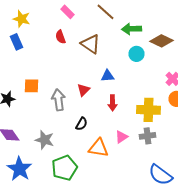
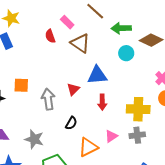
pink rectangle: (68, 12) -> (67, 22), moved
blue triangle: (108, 76) -> (97, 75), size x1.5
orange triangle: (98, 148) -> (88, 147), turned -35

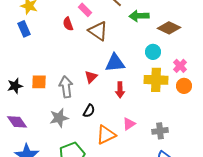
cyan circle: (126, 53) -> (153, 52), moved
orange square: (21, 85) -> (39, 82), moved
yellow cross: (138, 109) -> (156, 80), moved
gray cross: (137, 135) -> (160, 131), moved
gray star: (34, 139) -> (59, 118), moved, turned -30

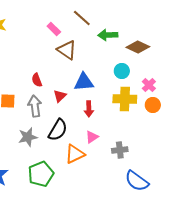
red semicircle: (68, 24) -> (37, 80), moved
black semicircle: (89, 111) -> (58, 130), size x1.6
pink triangle: (129, 124) -> (92, 137), moved
gray cross: (160, 131) -> (120, 150), moved

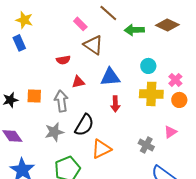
brown diamond: (138, 47) -> (167, 25), moved
red semicircle: (37, 80) -> (63, 60), moved, turned -80
red triangle: (60, 96) -> (78, 82), moved, turned 32
pink triangle: (92, 137) -> (170, 132), moved
gray cross: (120, 150) -> (146, 145), turned 35

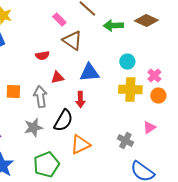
red arrow: (115, 104) -> (80, 100), moved

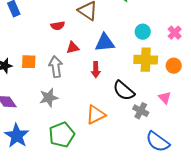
pink cross: (154, 76) -> (175, 33), moved
black semicircle: (63, 121) -> (124, 91), moved, turned 100
pink triangle: (149, 128) -> (165, 98), turned -40

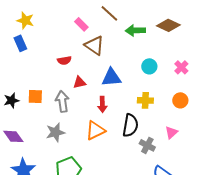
yellow cross: (146, 60) -> (145, 100), moved, size x0.7
black semicircle: (124, 91) -> (130, 125), turned -120
pink triangle: (165, 98) -> (171, 132), turned 32
orange triangle: (96, 115) -> (95, 130), moved

